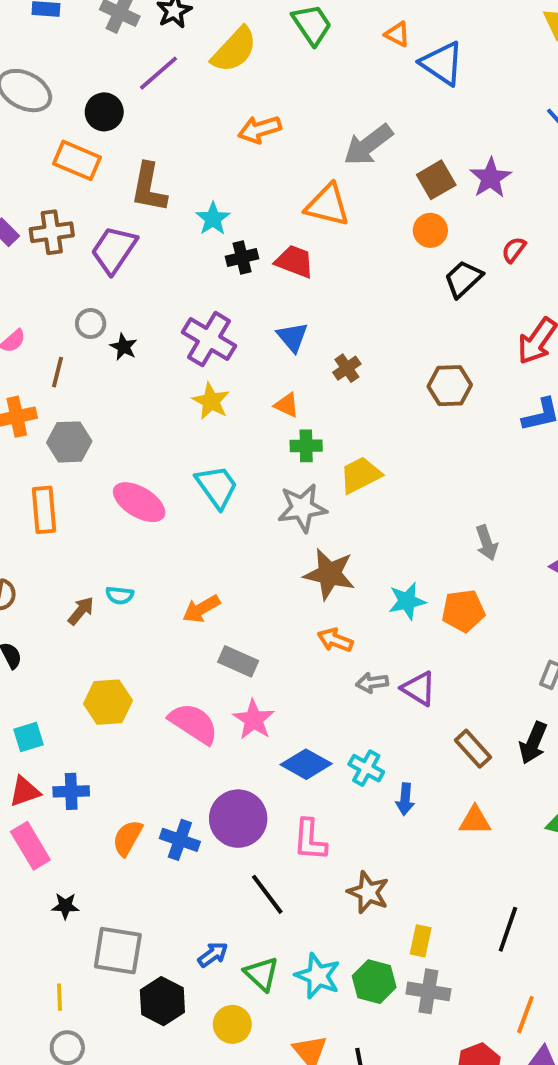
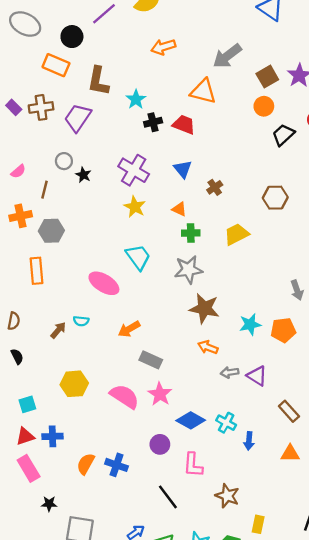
yellow trapezoid: (360, 475) -> (236, 234), moved
pink ellipse: (139, 502) -> (104, 283), moved
purple circle: (238, 819) -> (160, 444), moved, size x0.6

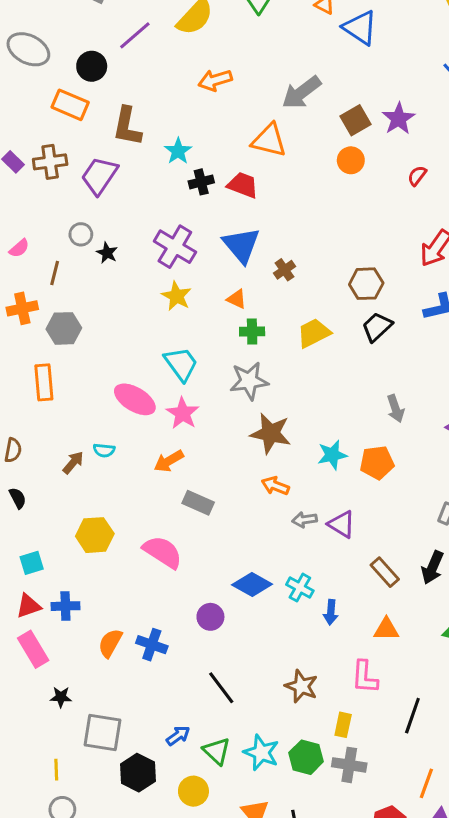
black trapezoid: (283, 135) -> (377, 327), moved
blue triangle: (183, 169) -> (241, 245), size x1.5
pink star: (160, 394) -> (183, 413), moved
pink L-shape: (193, 465) -> (365, 677), moved

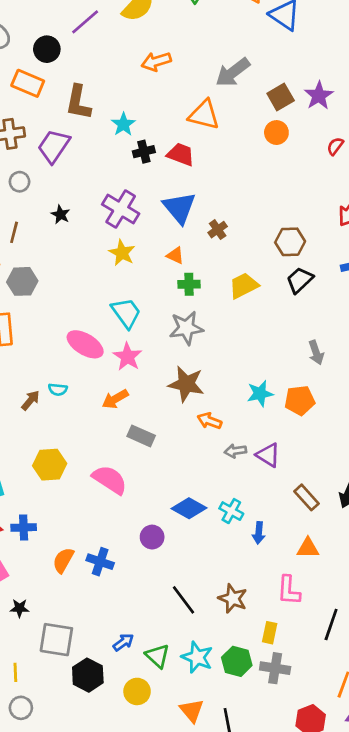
gray circle: (81, 234) -> (20, 182), moved
brown star: (271, 433) -> (186, 384), moved
black line: (221, 688) -> (184, 600), moved

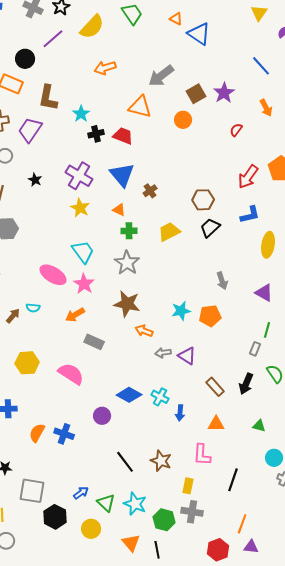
orange circle: (276, 133) -> (183, 120), moved
gray star: (186, 328) -> (127, 263), turned -30
green hexagon: (237, 661) -> (164, 520), moved

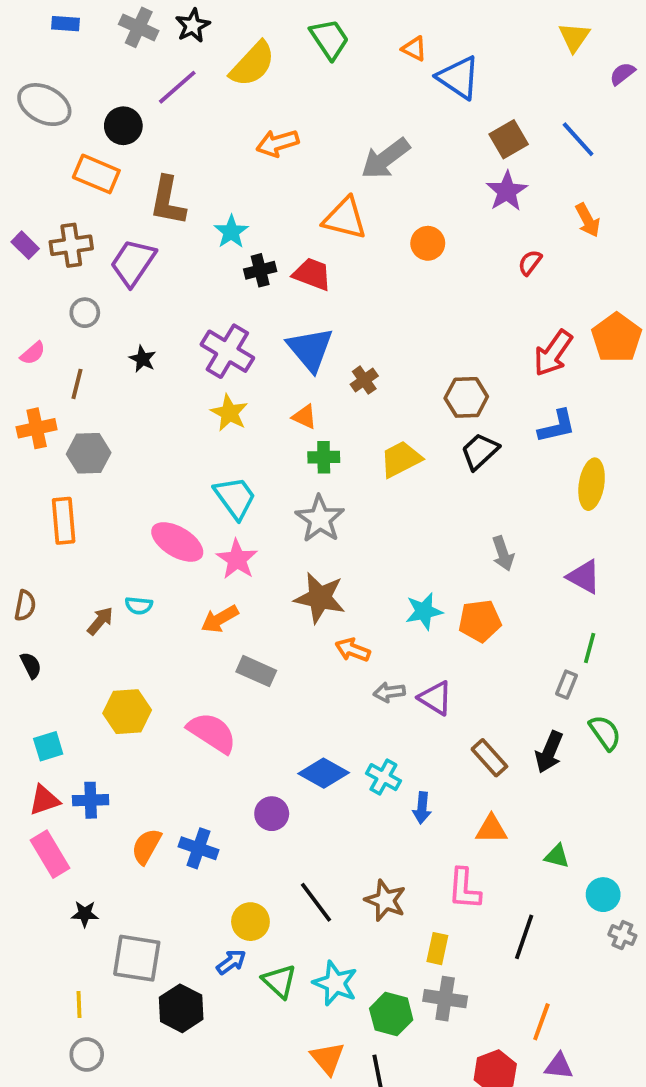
brown square: (196, 94) -> (509, 139), moved
green triangle: (259, 426) -> (557, 856), moved
yellow circle: (91, 529) -> (250, 922), moved

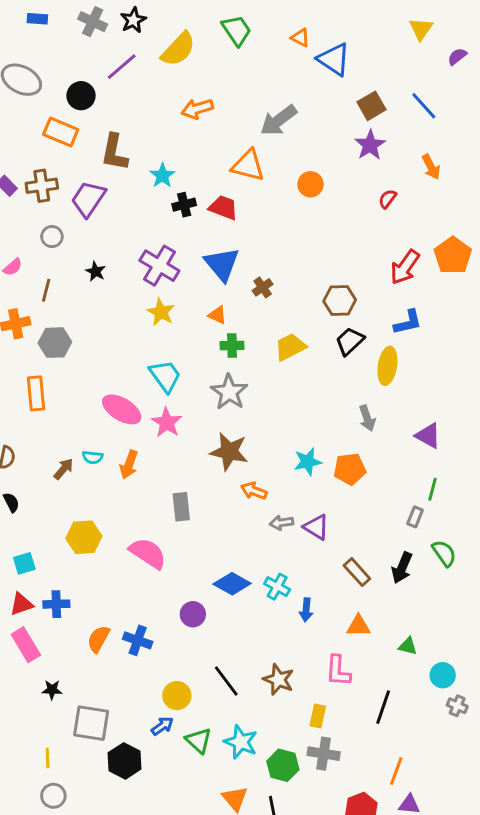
yellow ellipse: (592, 484) -> (387, 366), moved
orange arrow: (220, 619) -> (129, 465), moved, turned -40
gray rectangle: (256, 671) -> (181, 507), turned 60

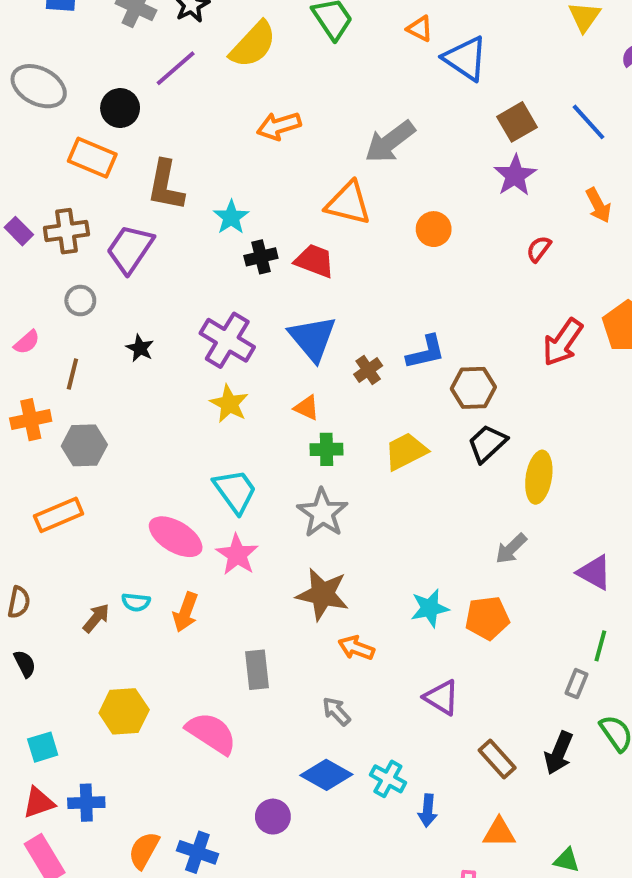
blue L-shape: (408, 322) -> (426, 352), moved
orange rectangle: (36, 393) -> (59, 515), turned 72
gray arrow: (367, 418) -> (511, 549), turned 65
gray arrow: (281, 523) -> (336, 711), moved, turned 55

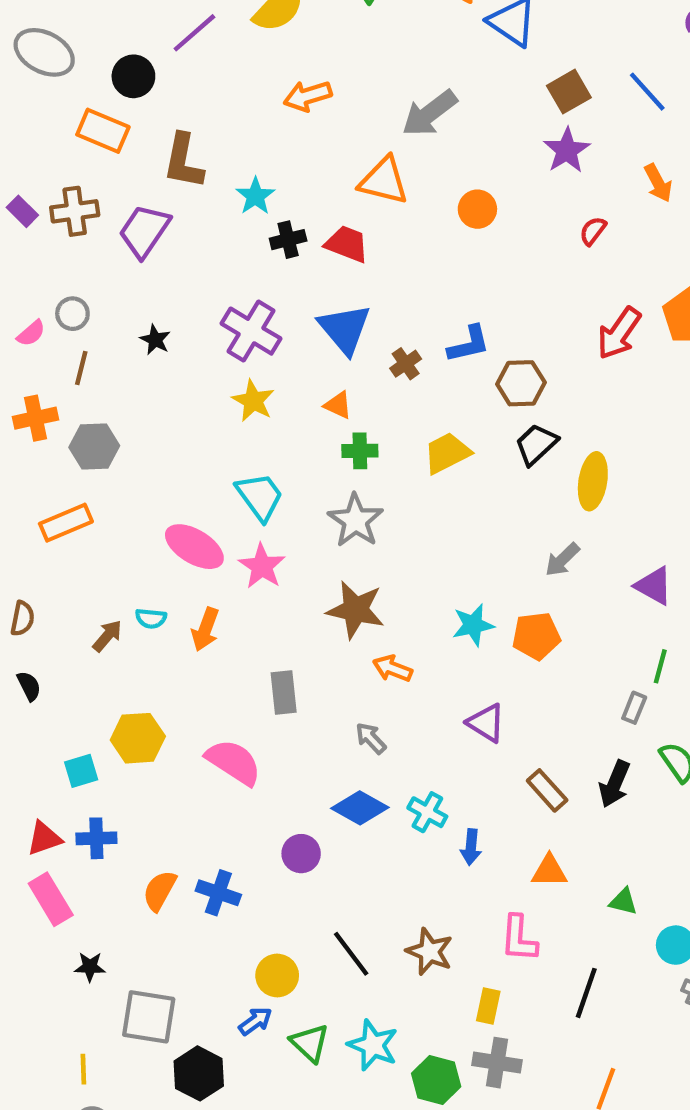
gray circle: (80, 301) -> (72, 314), moved
cyan square: (43, 747) -> (81, 771), moved

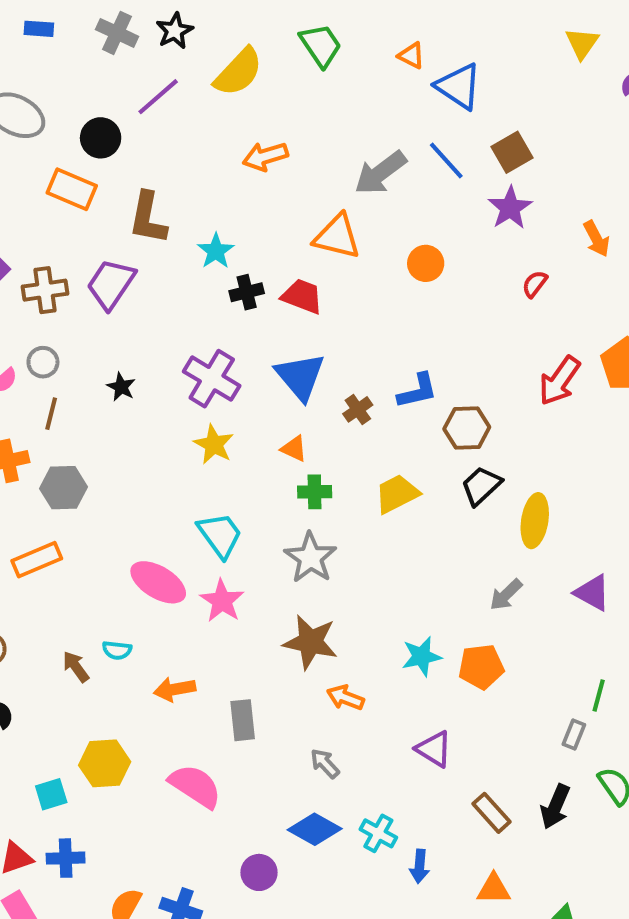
blue line: (647, 92) -> (446, 160), moved
brown cross: (75, 211) -> (45, 290), moved
purple triangle: (654, 586) -> (592, 593), moved
orange arrow: (205, 629) -> (175, 689), moved, turned 60
brown arrow: (107, 636) -> (76, 667), turned -76

